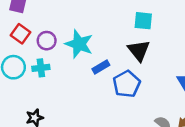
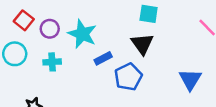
cyan cross: (41, 68) -> (52, 62), moved

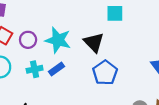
black triangle: (142, 44) -> (94, 42), moved
blue rectangle: (103, 58) -> (56, 69), moved

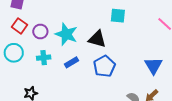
black triangle: (94, 42) -> (97, 39), turned -36
blue rectangle: (56, 69) -> (72, 62), moved

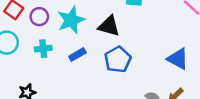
cyan star: (66, 34) -> (71, 20), turned 30
blue triangle: (153, 66) -> (178, 59), turned -30

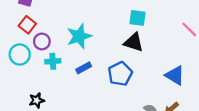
purple circle: (39, 17) -> (42, 41), moved
black triangle: (109, 26) -> (134, 42), moved

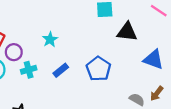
cyan star: (79, 36) -> (50, 39), size x0.6
black triangle: (134, 42) -> (127, 32), moved

